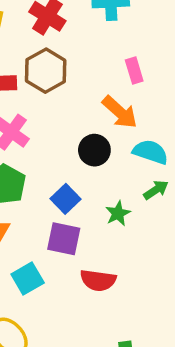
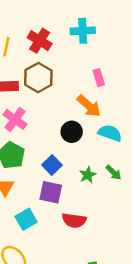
green arrow: (156, 190) -> (114, 172), moved, turned 77

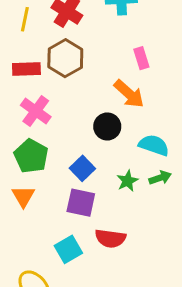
cyan semicircle: (110, 133) -> (154, 145), moved
green arrow: (114, 172) -> (160, 178), turned -63
cyan square: (26, 219) -> (68, 249), moved

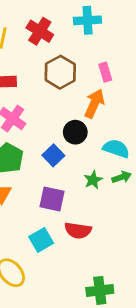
brown hexagon: (65, 58) -> (60, 72), moved
orange arrow: (129, 94) -> (94, 104), turned -108
blue square: (82, 168) -> (53, 155), moved

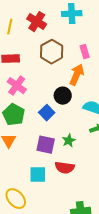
green star: (93, 180) -> (69, 141), moved
cyan square: (41, 240) -> (38, 175), turned 30

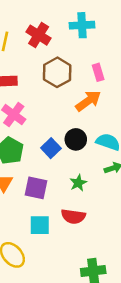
orange arrow: (77, 75) -> (88, 101), turned 30
black circle: (63, 96) -> (76, 139), moved
purple square: (46, 145) -> (36, 188), moved

